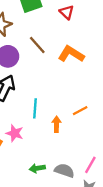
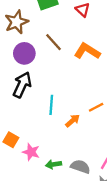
orange arrow: (56, 124) -> (73, 121), turned 48
pink star: (15, 133) -> (31, 152), moved

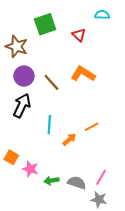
brown star: (16, 22) -> (17, 46), turned -30
brown line: (53, 42) -> (51, 82), moved

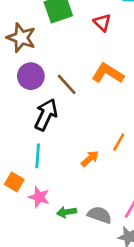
black arrow: (22, 106) -> (46, 115), moved
cyan line: (49, 125) -> (38, 156), moved
orange line: (92, 127) -> (119, 142), turned -32

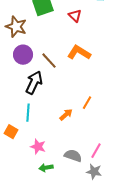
pink star: (39, 197) -> (38, 147), moved
green arrow: (67, 212) -> (46, 168), moved

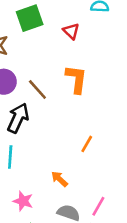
orange L-shape: (79, 53) -> (76, 79), turned 65
orange arrow: (66, 115) -> (59, 179), moved, turned -96

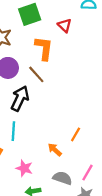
orange L-shape: (76, 79) -> (44, 48), moved
orange line: (87, 144) -> (76, 134), moved

